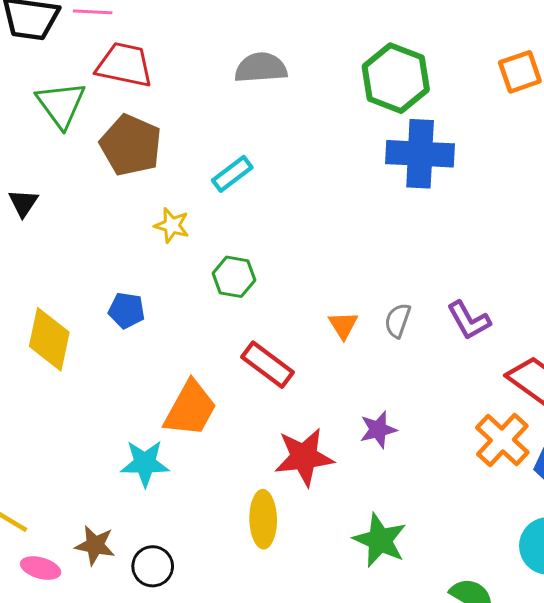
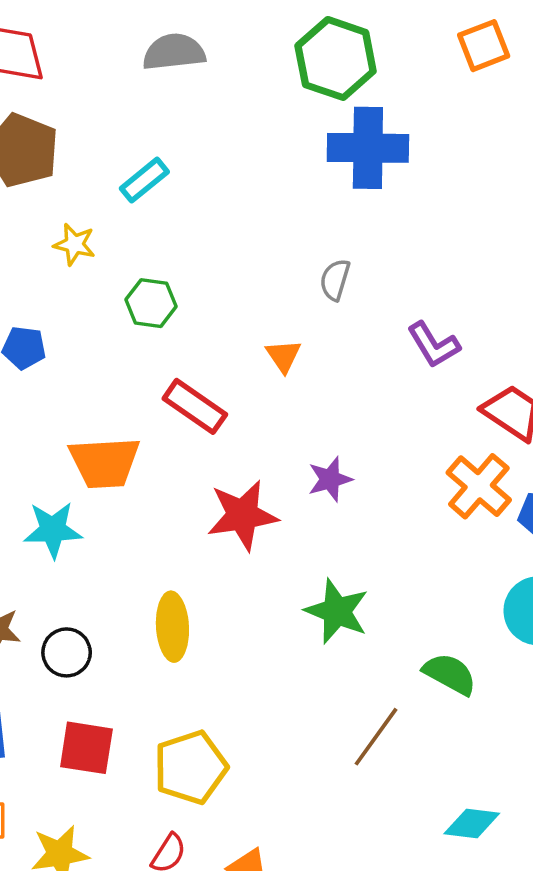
gray semicircle: (398, 320) -> (335, 280), moved
orange trapezoid: (190, 409) -> (105, 463), turned 60
yellow ellipse: (263, 519) -> (172, 627), moved

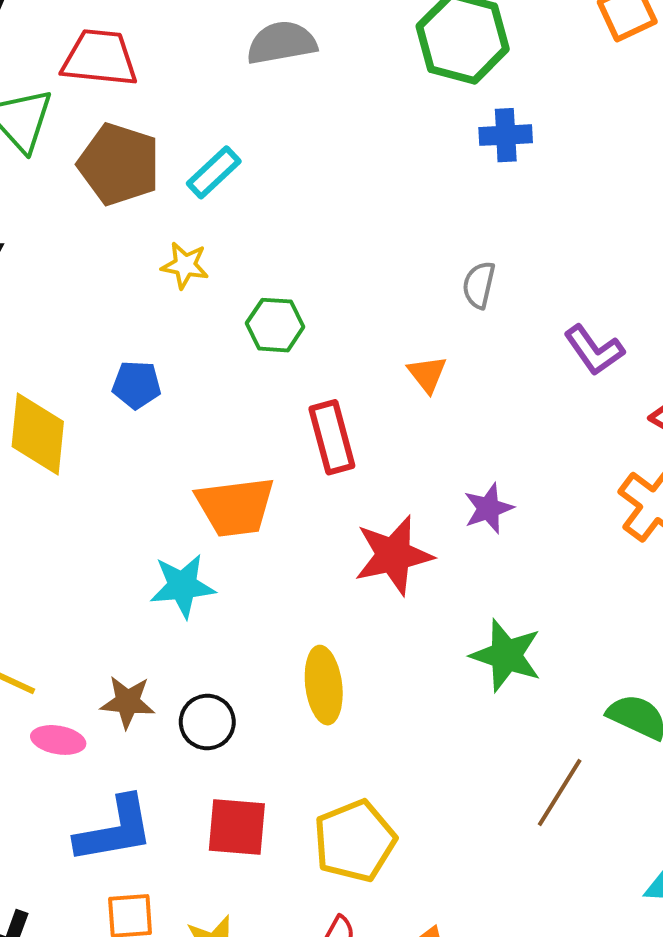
blue cross: (368, 148) -> (506, 135), size x0.6
cyan rectangle: (144, 180) -> (214, 172), moved
red rectangle: (195, 406) -> (332, 437), turned 44

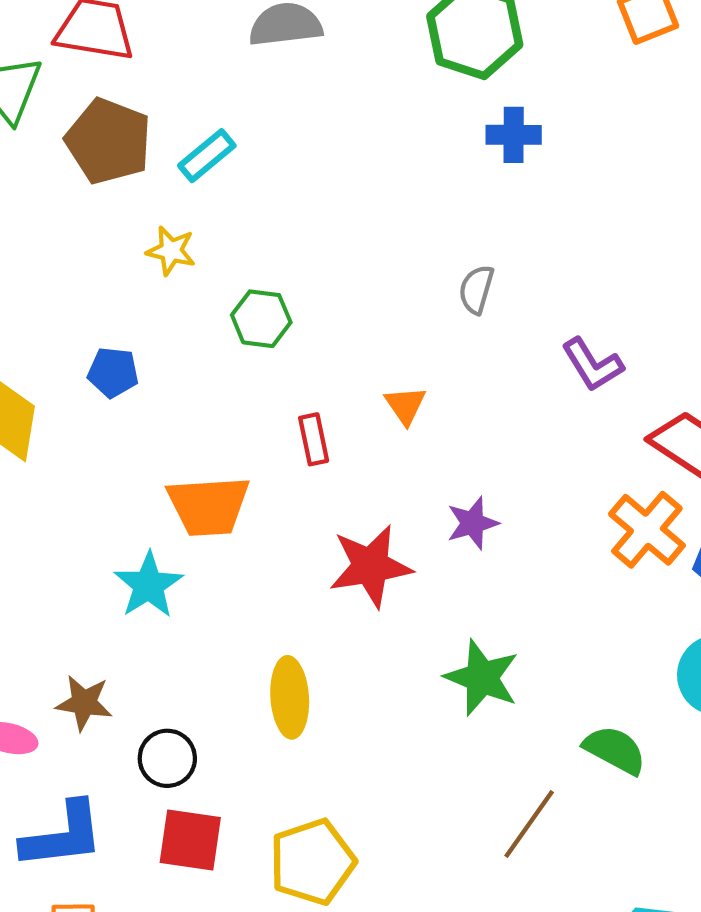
orange triangle: (427, 374) -> (405, 405), moved
red rectangle: (332, 437) -> (314, 439), size x0.7
cyan star: (183, 586) -> (149, 585), turned -30
black circle: (207, 722) -> (167, 758), moved

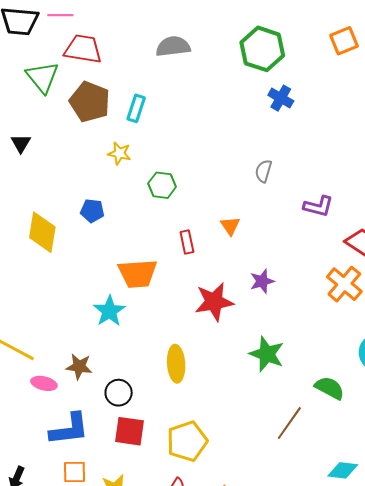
blue cross: (514, 135) -> (281, 98), turned 30
cyan rectangle: (207, 156) -> (136, 108), turned -32
purple L-shape: (592, 365) -> (318, 206), turned -44

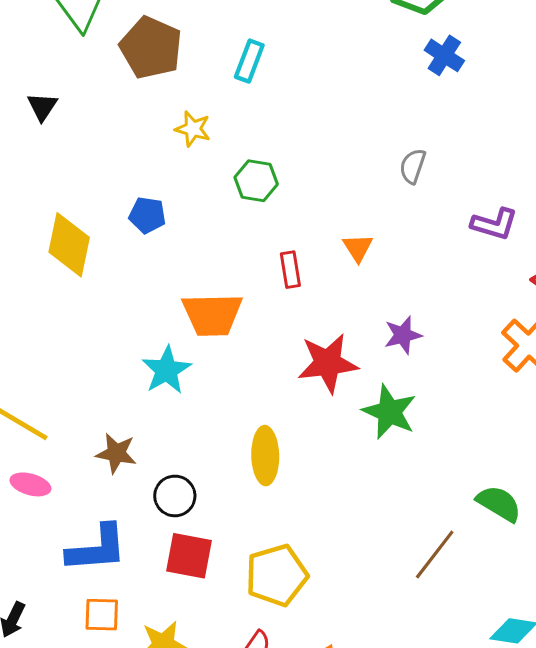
cyan rectangle: (136, 108) -> (249, 61), moved
green star: (267, 354) -> (389, 412), moved
pink ellipse: (44, 383) -> (30, 484), moved

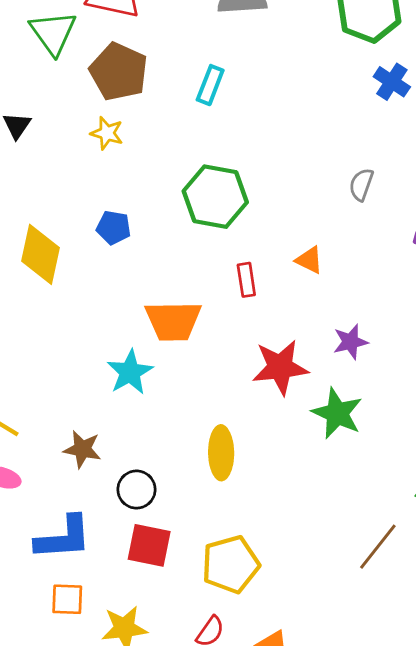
yellow star: (193, 129) -> (107, 133), moved
green hexagon: (256, 181) -> (215, 197), size x1.6
orange triangle: (358, 248) -> (309, 260), turned -32

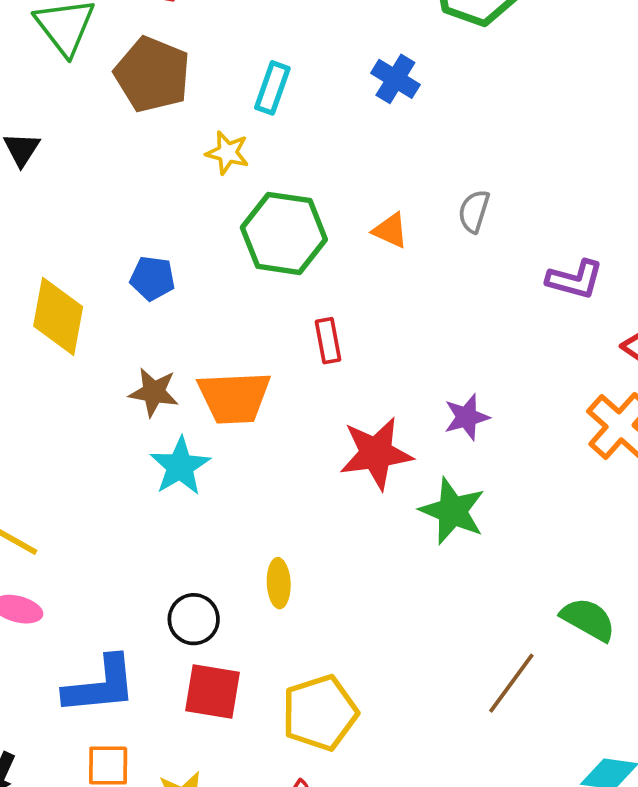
blue cross: (392, 82) -> (395, 79), moved
yellow star: (107, 133) -> (227, 153), moved
orange triangle: (309, 260) -> (390, 230), moved
brown star: (82, 449) -> (154, 392), moved
yellow ellipse: (221, 453) -> (279, 583), moved, size x0.7

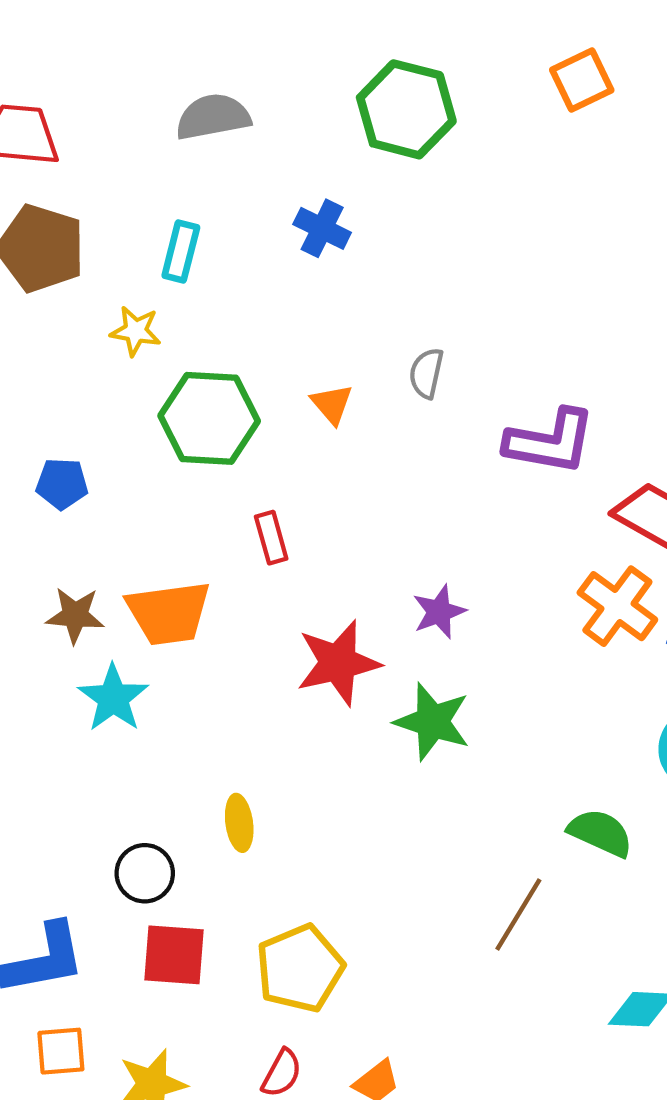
orange triangle: (390, 230) -> (332, 404), turned 30
purple L-shape: (575, 280) -> (550, 442), size x1.4

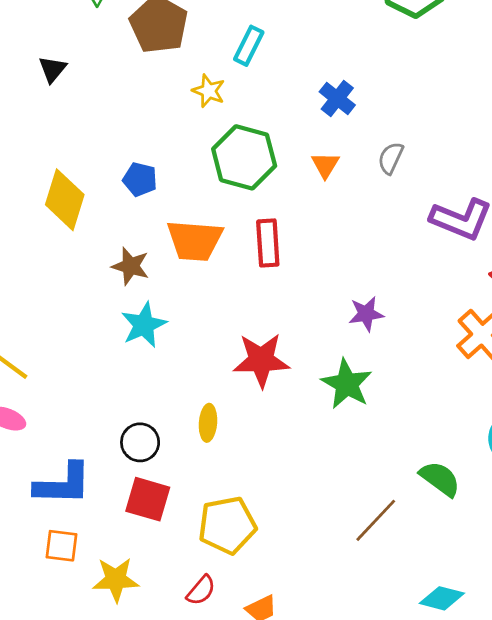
blue cross: (322, 228) -> (337, 98), moved
red rectangle: (271, 538) -> (268, 243), size x1.4
orange trapezoid: (169, 613) -> (195, 240), moved
red star: (338, 663) -> (261, 360), moved

